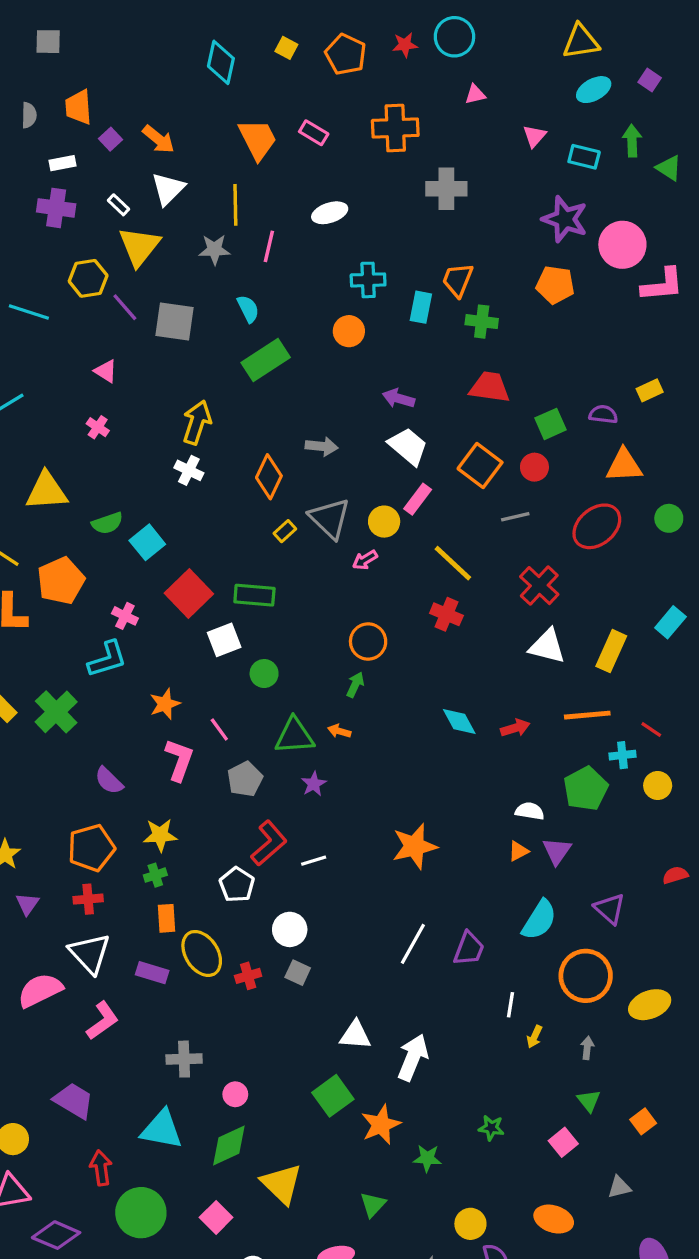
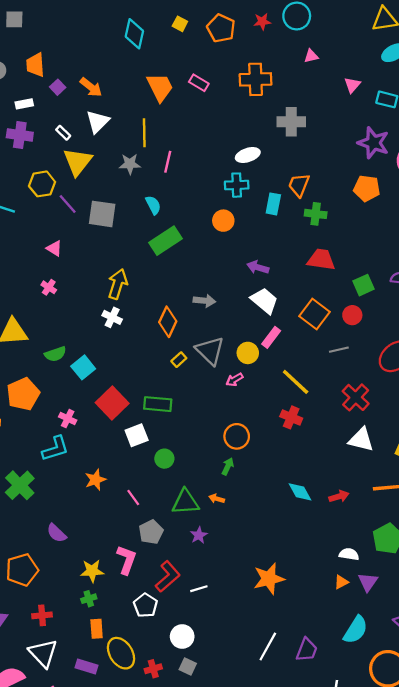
white ellipse: (330, 213) -> (248, 155), moved
pink L-shape: (179, 760) -> (127, 560), moved
orange pentagon: (91, 848) -> (22, 570), moved

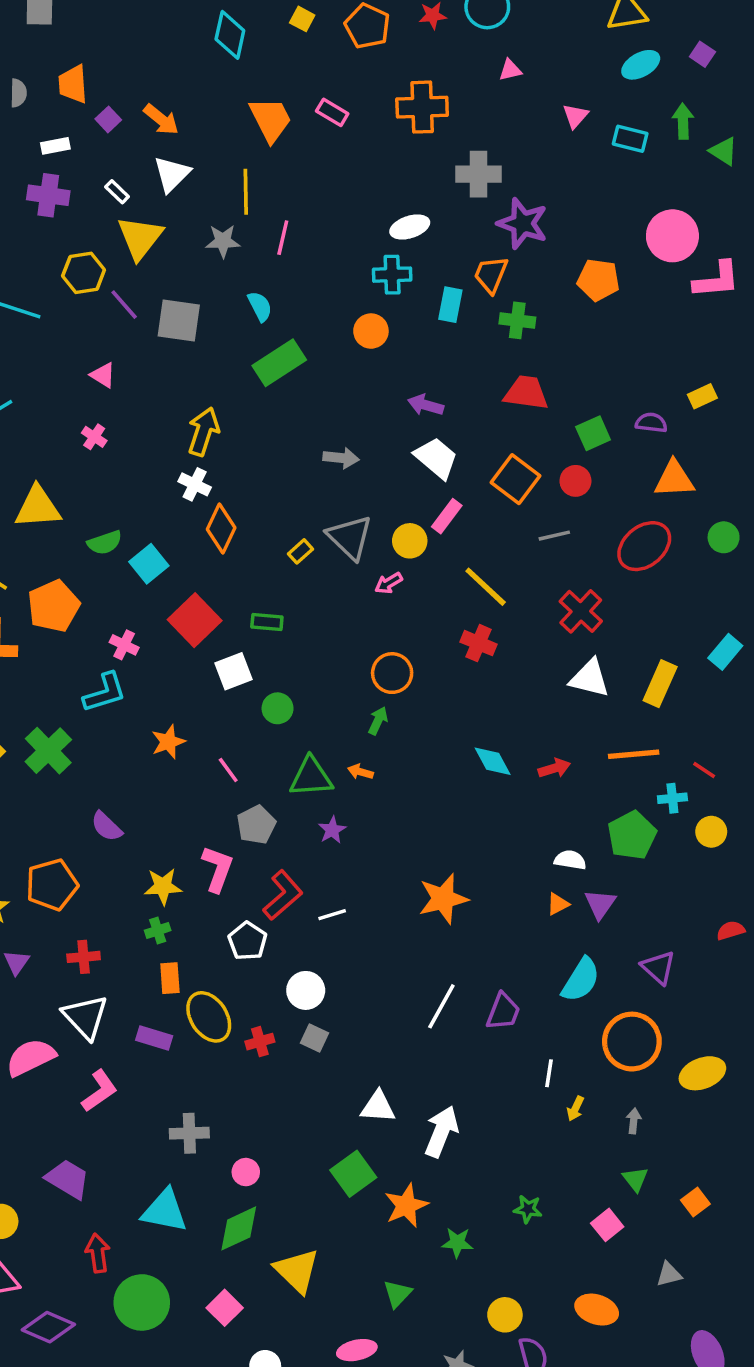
purple star: (373, 143) -> (523, 223), moved
orange diamond: (168, 322) -> (221, 528), moved
green rectangle: (158, 404) -> (267, 622), size x0.7

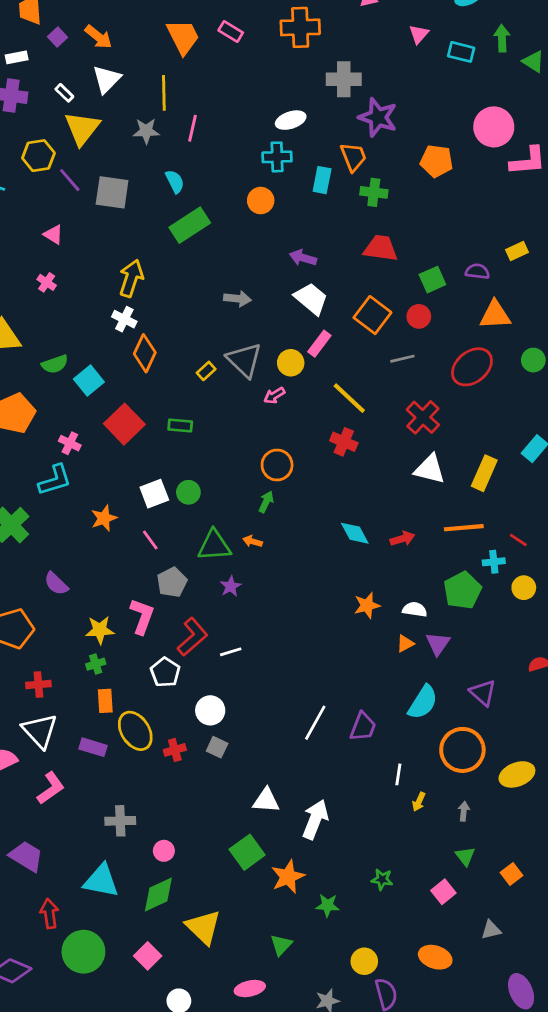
orange trapezoid: (491, 275) -> (353, 157), turned 136
white square: (233, 671) -> (154, 494), moved
orange star: (443, 899) -> (367, 605), moved, size x0.7

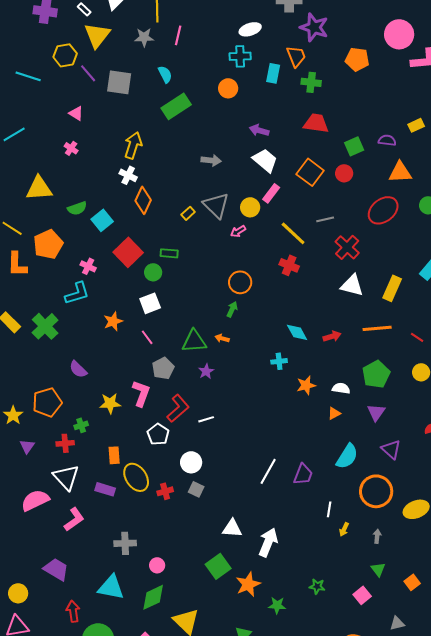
gray line: (402, 359) -> (325, 219), moved
green circle: (188, 492) -> (153, 272), moved
cyan cross: (494, 562) -> (279, 361), moved
purple triangle: (438, 644) -> (376, 412), moved
green cross: (96, 664) -> (81, 425), moved

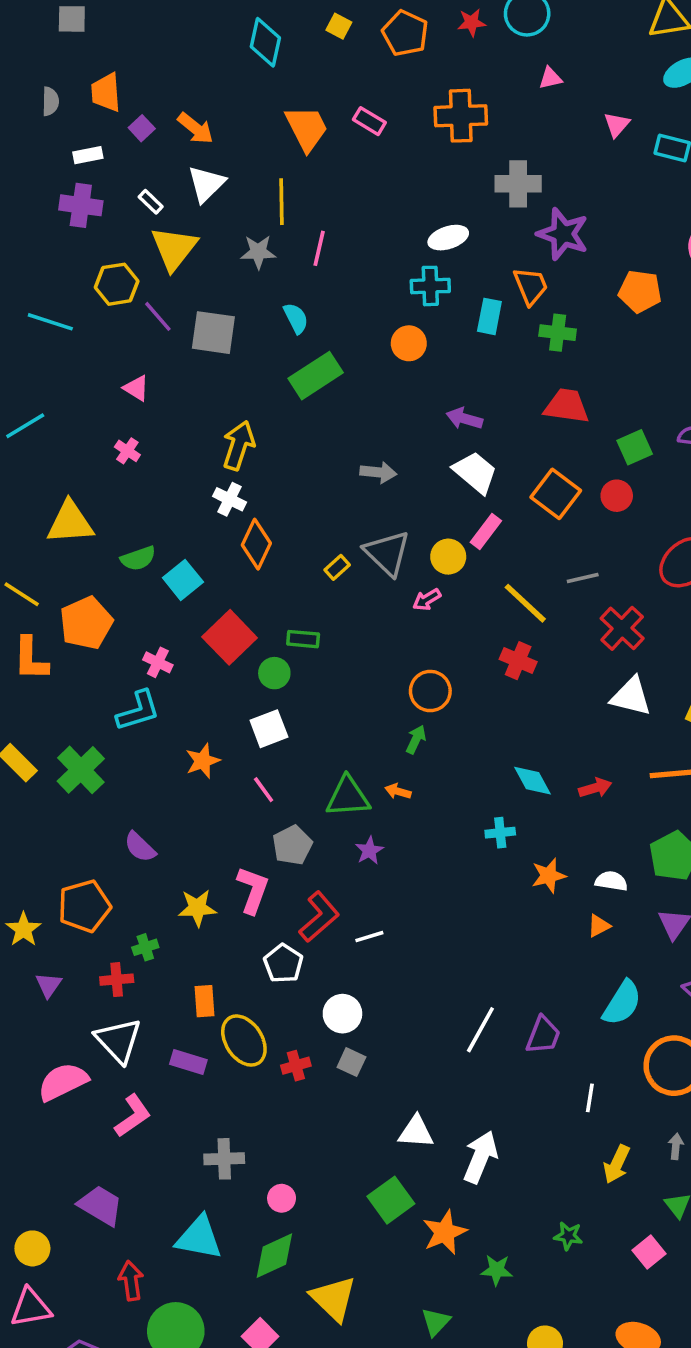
yellow arrow: (344, 529) -> (617, 1164), moved, size x1.5

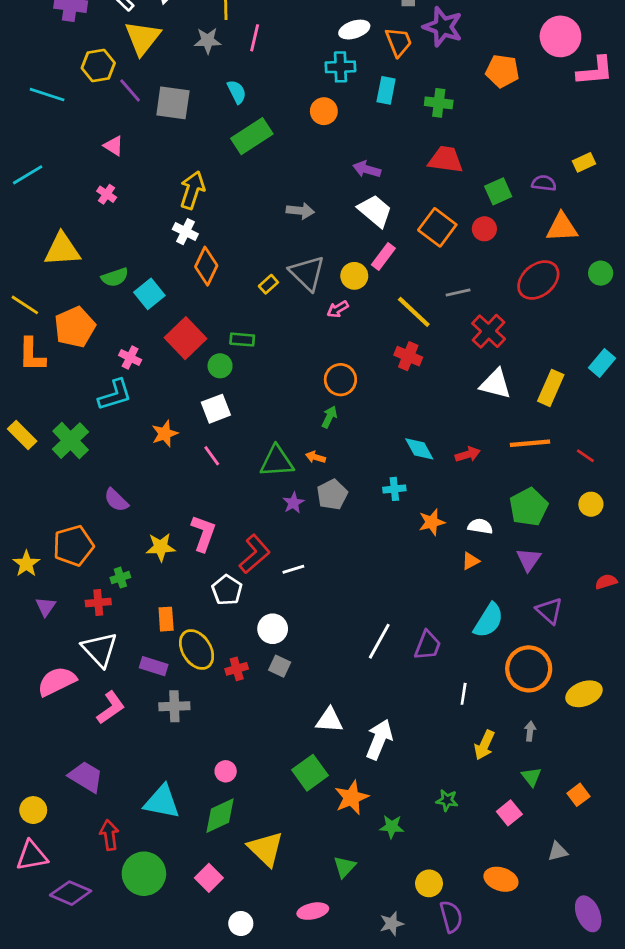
orange trapezoid: (531, 286) -> (399, 42), moved
gray pentagon: (292, 845) -> (332, 495), moved
gray cross: (224, 1159) -> (174, 706), moved

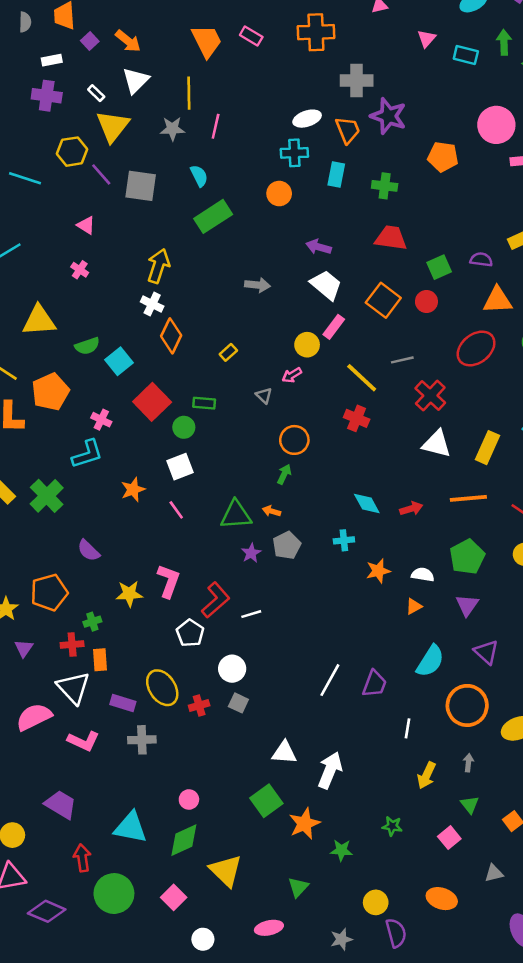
gray triangle: (307, 273) -> (264, 396), moved, size x0.5
orange rectangle: (166, 619) -> (100, 660), moved
pink L-shape: (111, 708) -> (83, 741), turned 60

